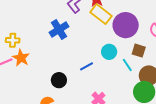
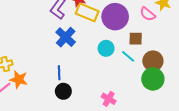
blue cross: (59, 30) -> (66, 37), moved
blue line: (86, 66) -> (59, 73), moved, turned -48

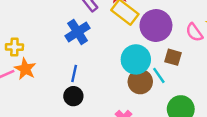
blue cross: (66, 37) -> (78, 32), moved
cyan circle: (106, 48) -> (136, 59), size x1.5
brown circle: (153, 61) -> (140, 82), moved

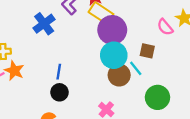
purple circle: (156, 26) -> (112, 30), moved
blue cross: (78, 32) -> (44, 24), moved

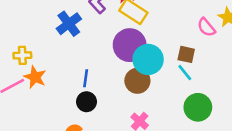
purple circle: (112, 30) -> (130, 45), moved
cyan line: (136, 68) -> (185, 73), moved
brown circle: (119, 75) -> (137, 81), moved

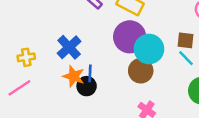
blue cross: (69, 24) -> (69, 47), moved
orange star: (35, 77) -> (74, 76), moved
black circle: (86, 102) -> (87, 86), moved

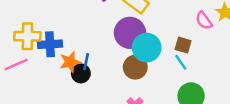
blue cross: (69, 47) -> (50, 44), moved, turned 30
yellow cross: (26, 57) -> (27, 36), size x1.5
orange star: (74, 76) -> (70, 62), turned 30

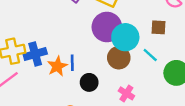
cyan line: (181, 62) -> (150, 55), moved
black circle: (81, 73) -> (89, 82), moved

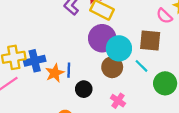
brown square: (159, 27) -> (150, 40), size x1.5

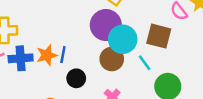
blue cross: (35, 61) -> (21, 58), moved

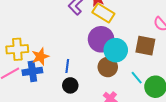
orange star: (47, 55) -> (40, 56), moved
cyan line: (145, 63) -> (137, 78), moved
black circle: (76, 78) -> (70, 85), moved

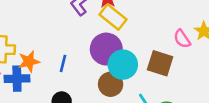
blue line: (67, 66) -> (63, 63), moved

